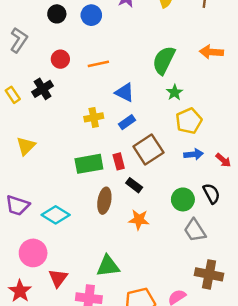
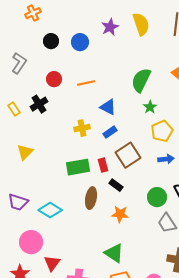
green triangle: (108, 266) -> (114, 253), moved, turned 40

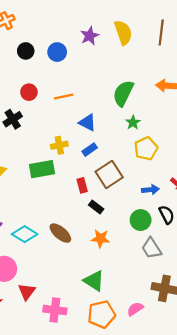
blue arrow: (166, 159) -> (150, 190), moved
green rectangle: (78, 167) -> (42, 169), moved
brown ellipse: (91, 198) -> (60, 233), moved, turned -60

